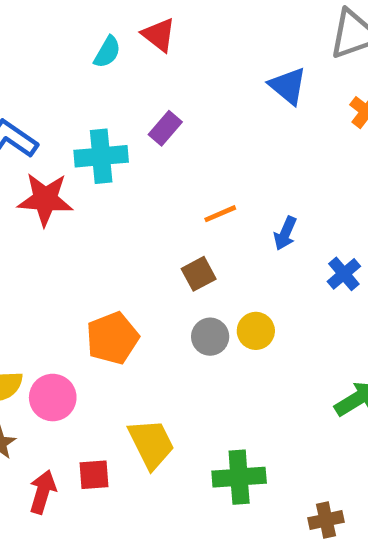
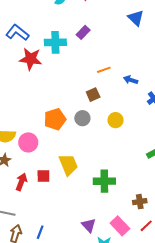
blue arrow: (285, 233) -> (131, 80), turned 80
gray circle: (210, 337) -> (82, 118), moved

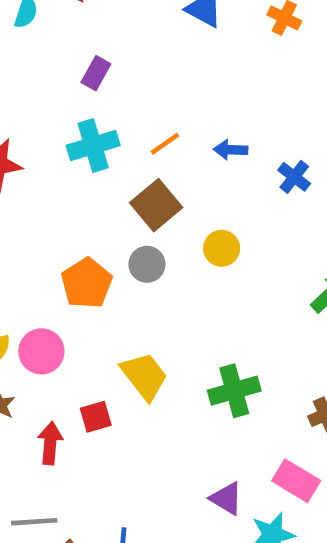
cyan cross: (55, 42) -> (93, 145), moved
brown square: (93, 95) -> (156, 205), size x1.5

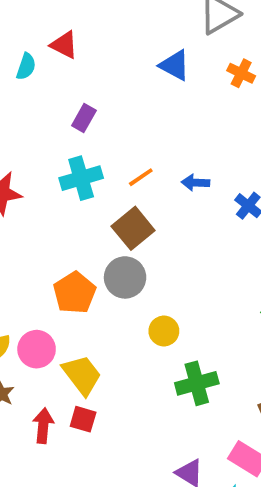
yellow circle: (222, 248) -> (164, 331), moved
gray circle: (147, 264) -> (125, 277), size x1.4
yellow trapezoid: (144, 376) -> (82, 375), moved
red square: (96, 417) -> (83, 419), moved, turned 32

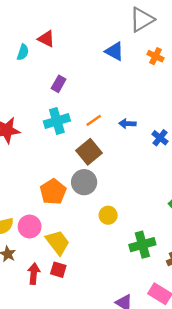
green cross: (197, 383) -> (142, 245), moved

